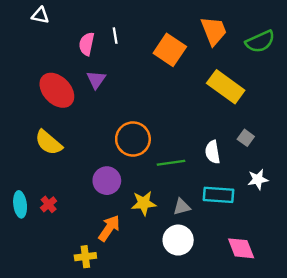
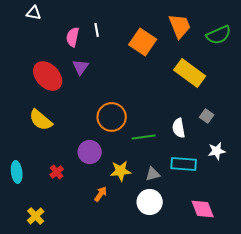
red cross: (49, 204) -> (57, 172), moved
orange arrow: (109, 228) -> (101, 194), moved, size x0.7
yellow cross: (85, 257) -> (36, 216), moved, turned -36

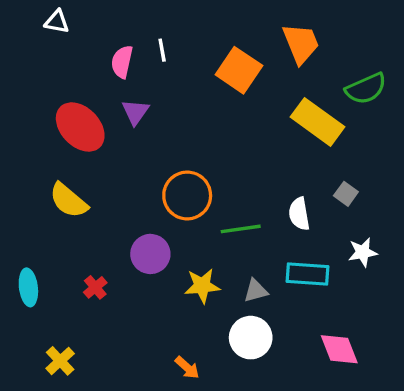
green semicircle: (219, 35) -> (366, 89), moved
orange arrow: (101, 194) -> (187, 368), moved, turned 98

